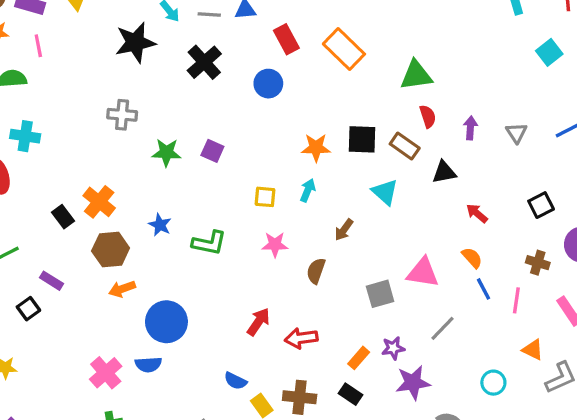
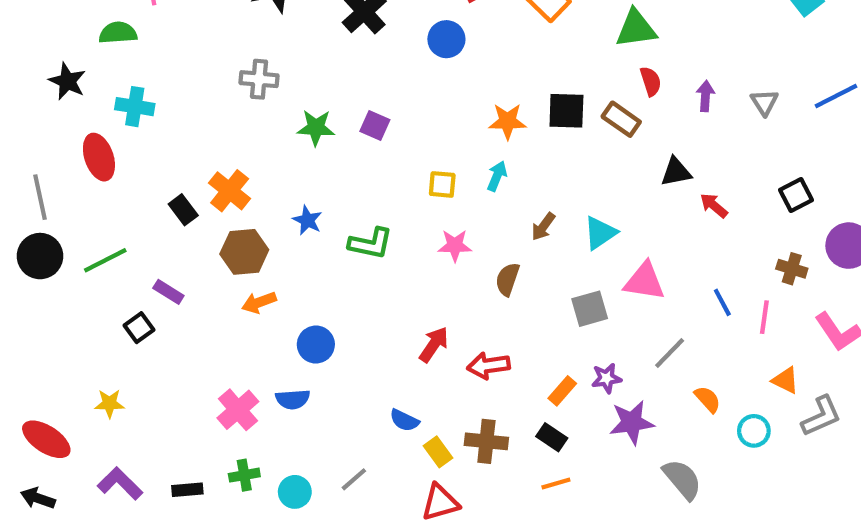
black triangle: (444, 172) -> (676, 172), moved
cyan triangle: (385, 192) -> (600, 233), moved, turned 44
orange semicircle: (472, 258) -> (708, 399), moved
blue circle: (166, 322) -> (316, 345), size x0.7
cyan circle: (493, 383) -> (754, 431), moved

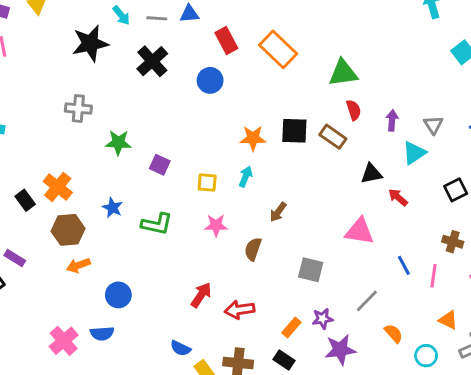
purple square: (375, 126) -> (160, 165), moved
cyan triangle: (600, 233) -> (414, 153), moved
pink triangle: (644, 281) -> (359, 231), moved
gray square: (590, 309) -> (311, 270), turned 30

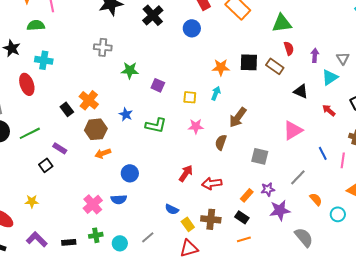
black triangle: (371, 174) -> (301, 91), turned 35
red arrow: (398, 197) -> (329, 110), moved
brown arrow: (278, 212) -> (238, 117), size x1.5
pink triangle: (359, 231) -> (293, 130), turned -40

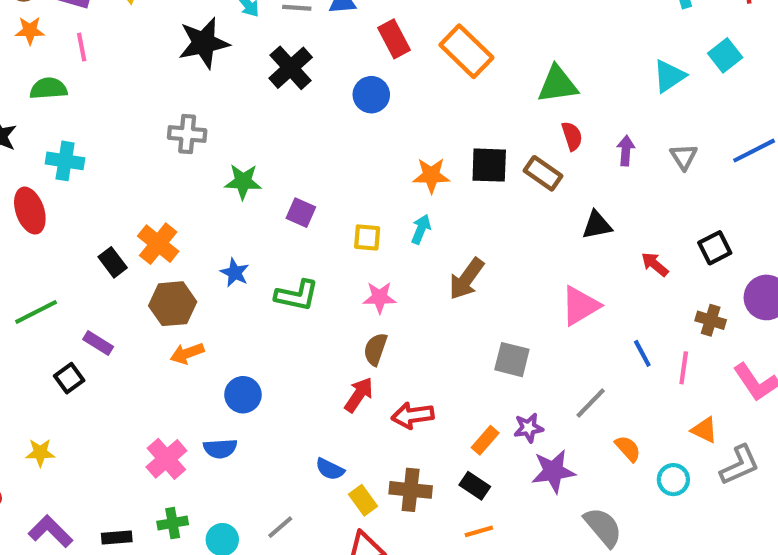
cyan triangle: (330, 77) -> (669, 76), moved
black triangle: (301, 91) -> (597, 225), turned -35
brown semicircle: (221, 142) -> (375, 349), moved

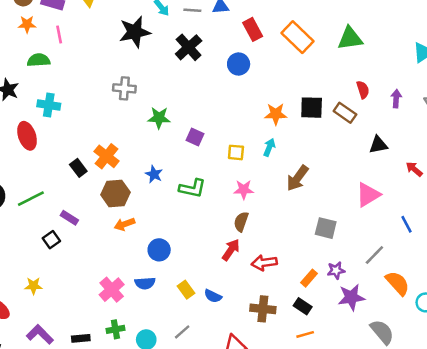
green triangle: (557, 84) -> (350, 38), moved
orange semicircle: (628, 449) -> (397, 283), size x1.5
yellow rectangle: (363, 500) -> (186, 290), moved

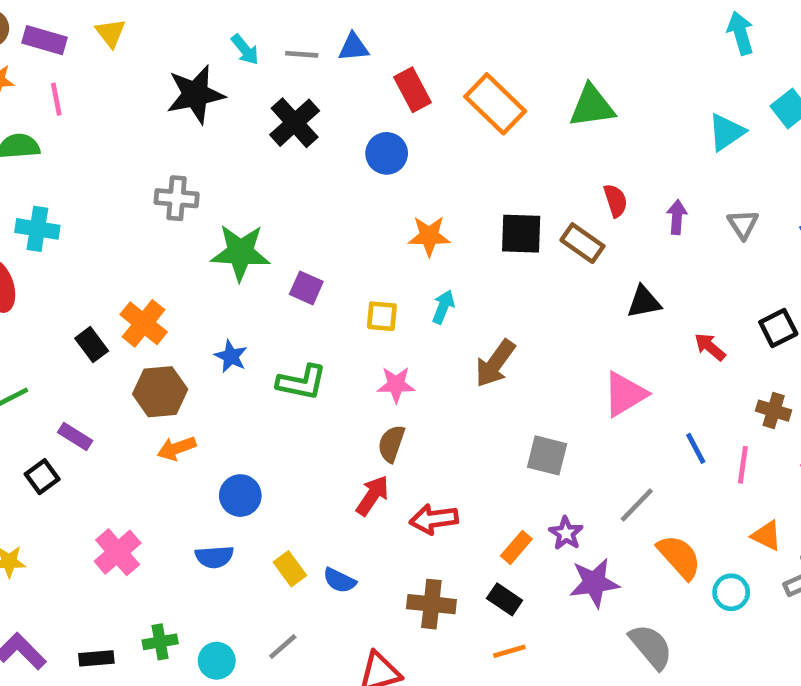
orange star: (276, 114) -> (429, 236), moved
green star: (159, 118) -> (240, 252), size x1.4
purple star: (336, 270) -> (566, 533), turned -30
pink cross: (112, 290) -> (118, 552), moved

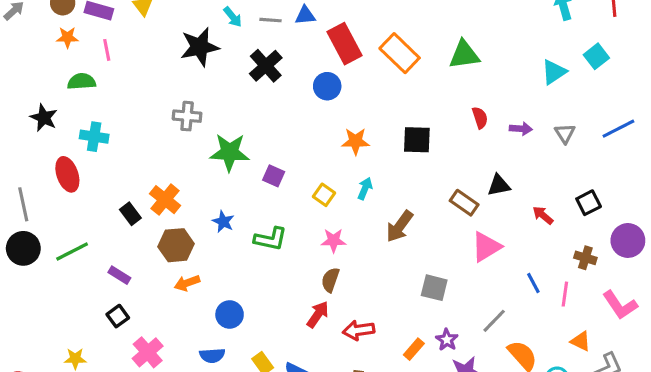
red rectangle: (413, 90) -> (344, 44), size x1.4
purple arrow: (677, 217) -> (521, 129), turned 90
brown rectangle: (582, 243) -> (464, 203), moved
yellow square: (382, 316) -> (324, 195), turned 30
black square: (42, 477) -> (118, 316), moved

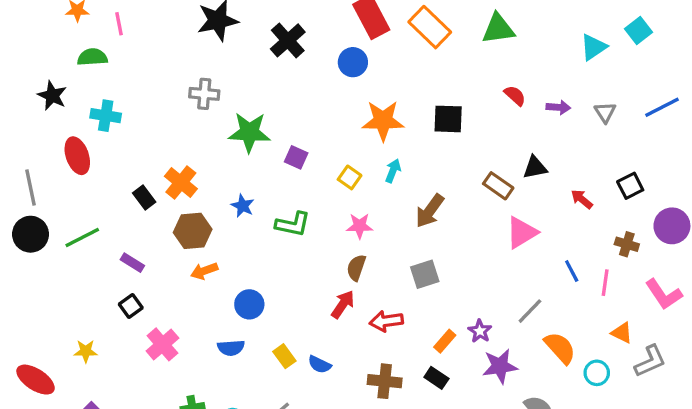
red semicircle: (480, 118) -> (515, 96), turned -30
orange star: (356, 141) -> (383, 121), size x1.4
gray square: (434, 288) -> (425, 274), moved, turned -32

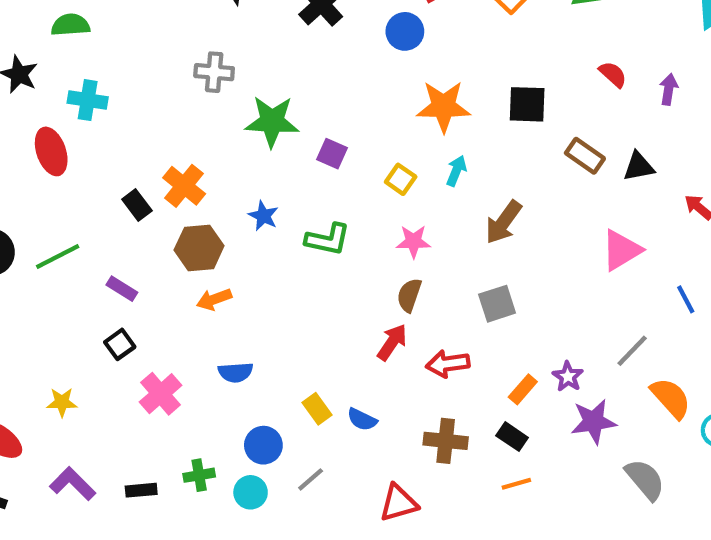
purple arrow: (558, 107) -> (669, 89), turned -85
brown rectangle: (498, 186) -> (585, 156), moved
blue circle: (249, 304) -> (263, 445), moved
blue semicircle: (231, 348) -> (236, 372), moved

